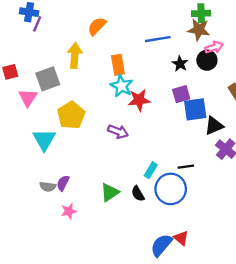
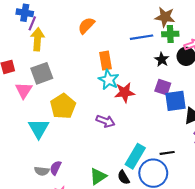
green cross: (201, 13) -> (170, 34), moved
brown star: (199, 30) -> (165, 17), moved
yellow arrow: (75, 55) -> (37, 39), moved
purple square: (181, 94) -> (163, 87), turned 35
cyan rectangle: (151, 170) -> (135, 156), size x1.6

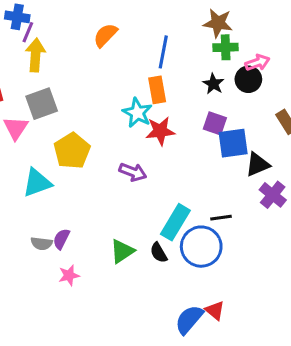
blue line: (142, 37) -> (163, 52), moved, turned -70
orange rectangle: (105, 61) -> (157, 90), moved
cyan triangle: (39, 129) -> (37, 183), turned 40

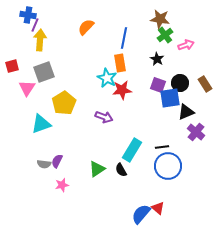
green cross: (226, 47) -> (165, 35), turned -35
black circle: (248, 79) -> (180, 83), moved
blue circle: (201, 247) -> (168, 166), moved

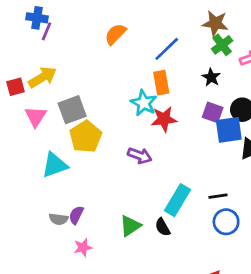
blue line: (124, 38) -> (167, 49), turned 35
yellow arrow: (40, 40) -> (42, 77), moved, turned 55
gray square: (44, 72) -> (72, 110), moved
blue circle: (168, 166) -> (226, 222), size x0.7

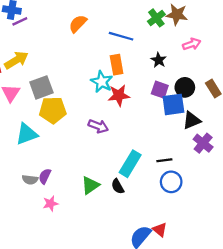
brown star: (215, 23) -> (177, 15), moved
purple line: (46, 31) -> (20, 21), turned 42
green cross: (222, 45) -> (156, 18), moved
blue line: (167, 49) -> (121, 36), turned 60
yellow pentagon: (86, 137) -> (53, 110), turned 30

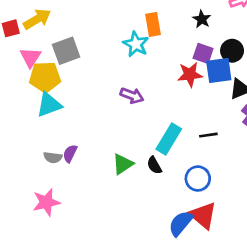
red star: (119, 95) -> (190, 74), moved
yellow pentagon: (53, 110) -> (45, 77), moved
blue circle: (171, 182) -> (198, 179), moved
pink star: (50, 203) -> (46, 202), moved, size x1.5
red triangle: (160, 230) -> (203, 215), size x1.6

